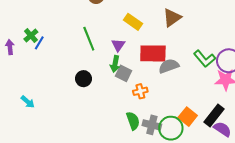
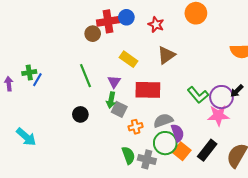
green cross: (31, 36) -> (29, 72), turned 32
gray semicircle: (169, 66) -> (163, 121), moved
cyan arrow: (28, 102) -> (26, 137), size x1.5
green circle: (171, 128) -> (165, 143), moved
purple semicircle: (222, 129) -> (178, 133), moved, turned 36

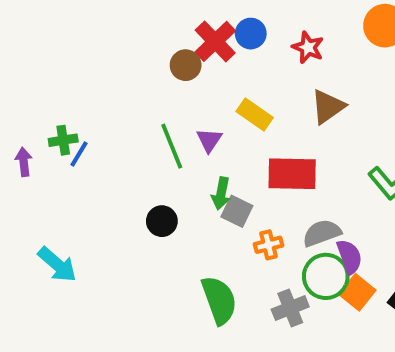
red cross: (108, 21) -> (215, 41), turned -35
purple triangle: (114, 82) -> (209, 140), moved
green semicircle: (128, 155) -> (219, 300), moved, size x1.4
gray cross: (147, 159) -> (290, 308), turned -36

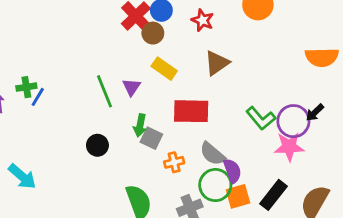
brown circle: (186, 65) -> (153, 33), moved
gray semicircle: (322, 233) -> (212, 154), turned -120
orange square: (357, 292) -> (238, 196), turned 35

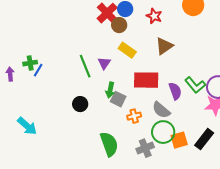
purple semicircle: (232, 171) -> (175, 91), moved

